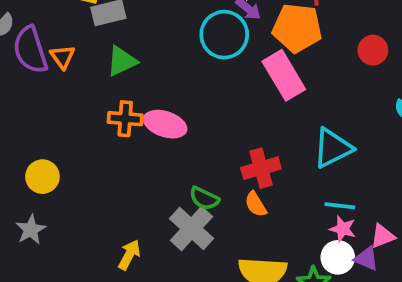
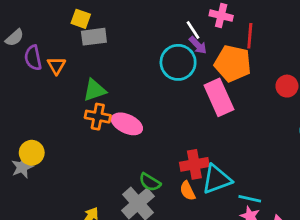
purple semicircle: (30, 50) -> (33, 58), size x0.7
green triangle: (122, 61) -> (95, 90), moved
cyan triangle: (333, 148) -> (217, 179), moved
gray star: (31, 230) -> (22, 167), moved

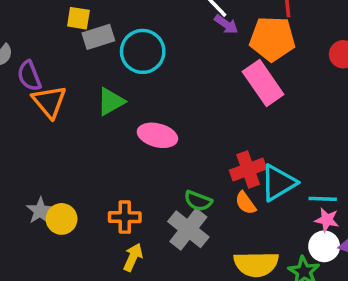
cyan circle: (178, 62) -> (143, 51), moved
orange triangle: (56, 66) -> (49, 102), moved, size x1.5
orange cross: (98, 117) -> (125, 217), moved
yellow circle: (32, 153) -> (62, 219), moved

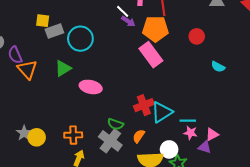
orange semicircle: (246, 203) -> (139, 136), moved, turned 72
white circle: (324, 246) -> (169, 149), moved

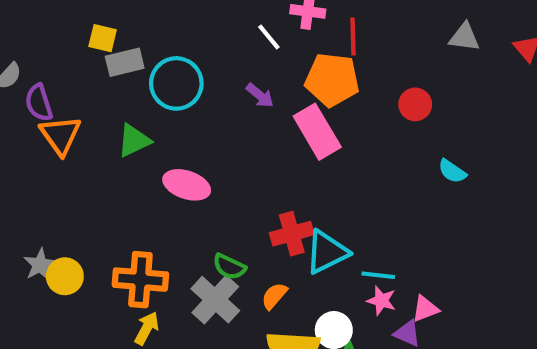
purple arrow: (128, 21) -> (260, 96), moved
orange cross: (73, 135) -> (140, 280), size x1.4

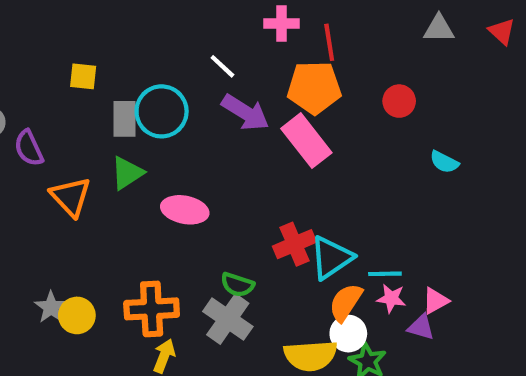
white line: (269, 37) -> (222, 66), moved
gray rectangle: (125, 62) -> (125, 119), moved, turned -69
purple arrow: (260, 96) -> (245, 112), size x1.6
orange triangle: (60, 135) -> (71, 197), moved
orange semicircle: (274, 296) -> (346, 302), moved, size x1.4

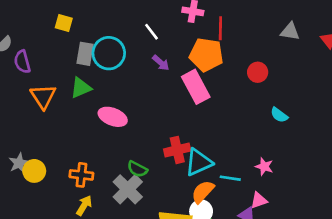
purple arrow: (245, 112) -> (161, 63), size x0.6
pink star: (391, 298) -> (264, 166), moved
orange cross: (152, 309) -> (81, 175), size x0.7

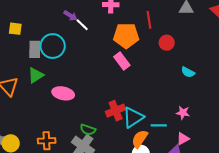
red line: (220, 28) -> (149, 20), moved
purple arrow: (161, 63) -> (70, 16), moved
pink rectangle: (196, 87) -> (122, 61), size x0.7

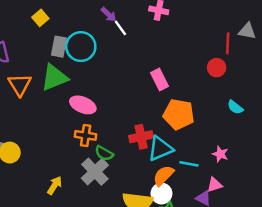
red line: (149, 20) -> (228, 43), moved
yellow square: (15, 29) -> (40, 18), turned 32
orange pentagon: (126, 36) -> (179, 114), moved
green triangle: (36, 75) -> (54, 78), size x1.4
orange cross: (47, 141) -> (86, 135), moved

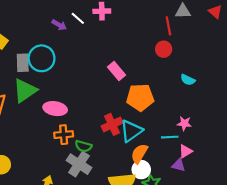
white line: (120, 28) -> (78, 18), moved
cyan line: (189, 164) -> (170, 137), moved

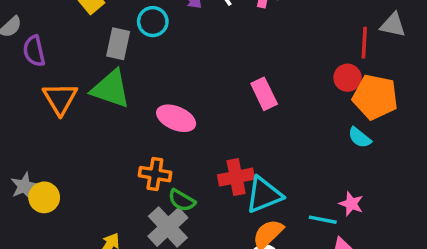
cyan circle: (42, 58) -> (153, 22), moved, size x0.7
cyan semicircle: (188, 80) -> (360, 138), moved
green triangle: (25, 91) -> (111, 89), turned 40
orange pentagon: (140, 97) -> (375, 97), moved
pink ellipse: (55, 109) -> (176, 118), moved

